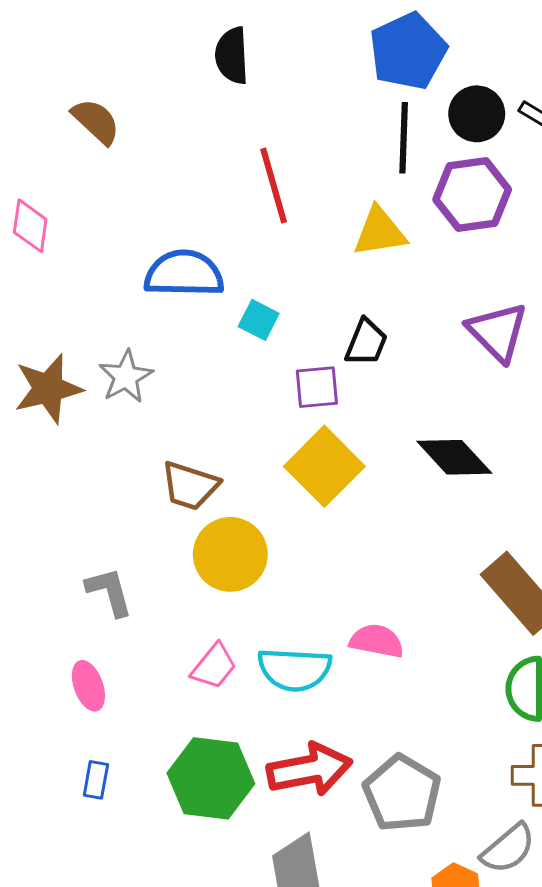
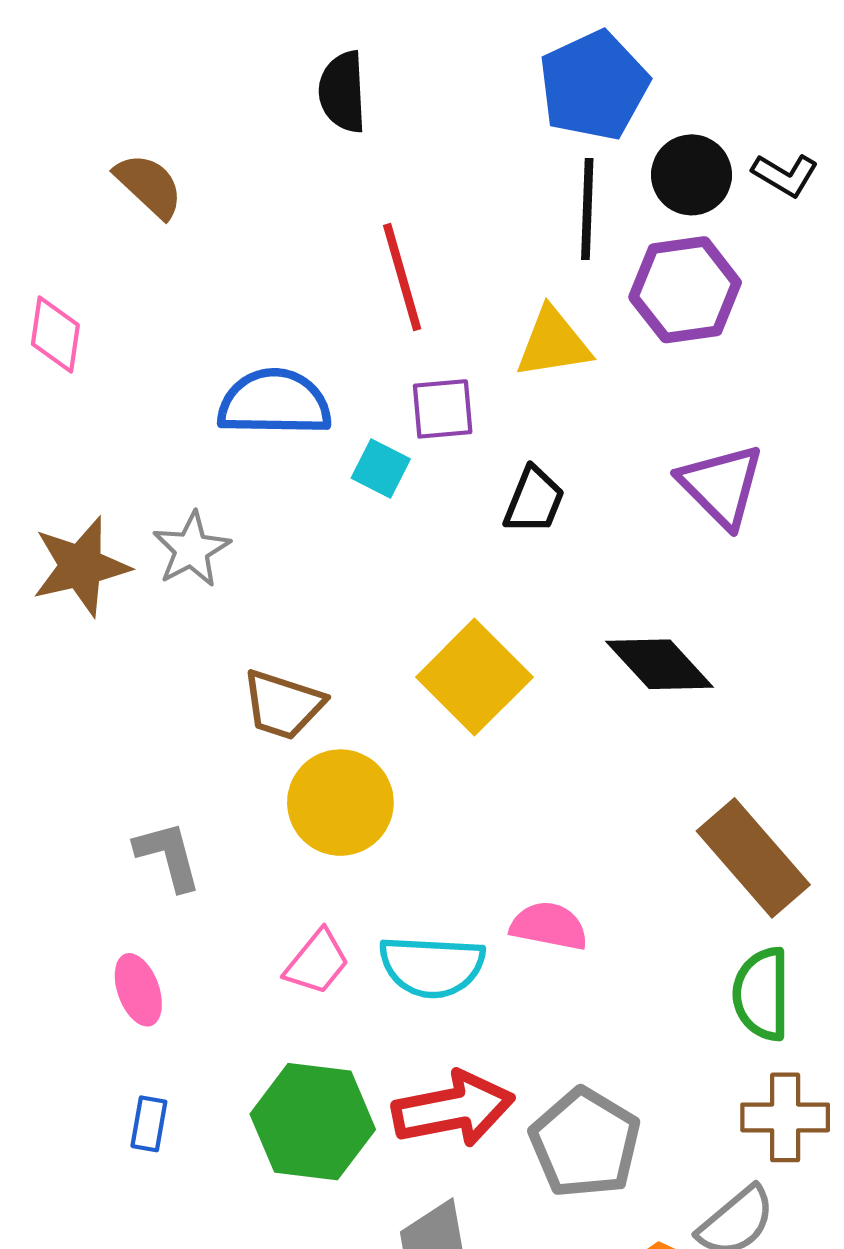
purple square: (317, 387) -> (443, 409), moved

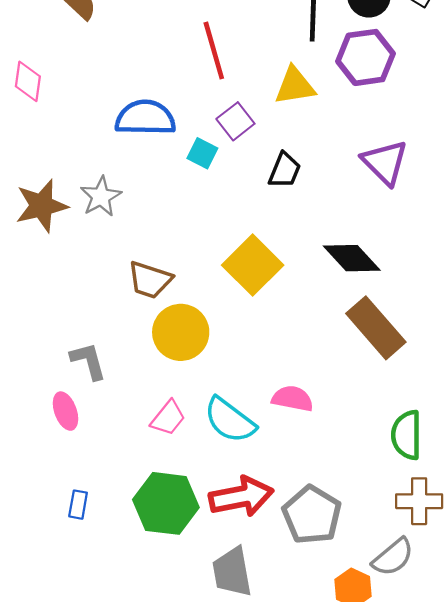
purple square: (443, 409) -> (235, 121), turned -33
brown rectangle: (753, 858) -> (376, 328), moved
cyan semicircle: (432, 966) -> (230, 420), turned 34
pink ellipse: (138, 990) -> (65, 411), moved

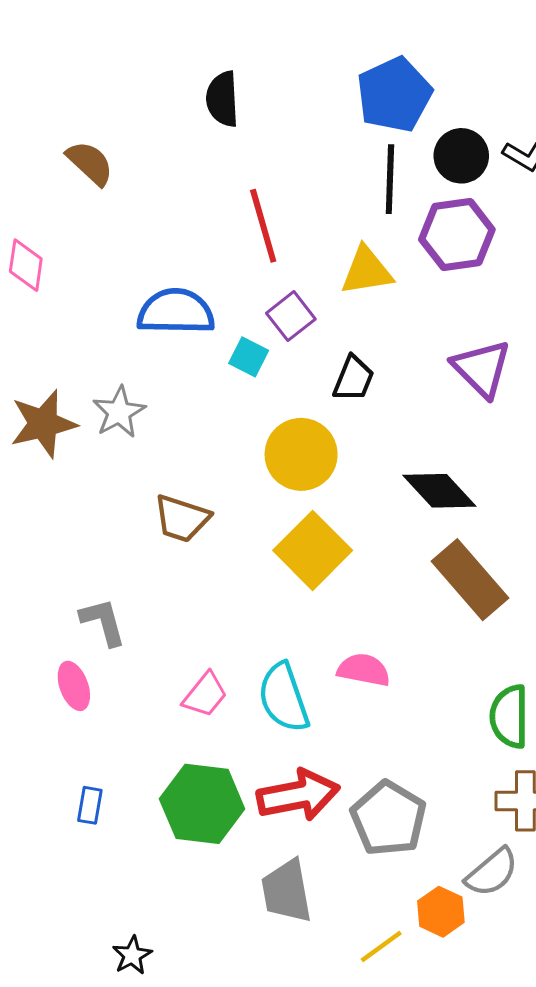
yellow square: (253, 265) -> (313, 550), moved
yellow circle: (181, 332) -> (301, 454), moved
cyan semicircle: (230, 420) -> (284, 698), turned 34

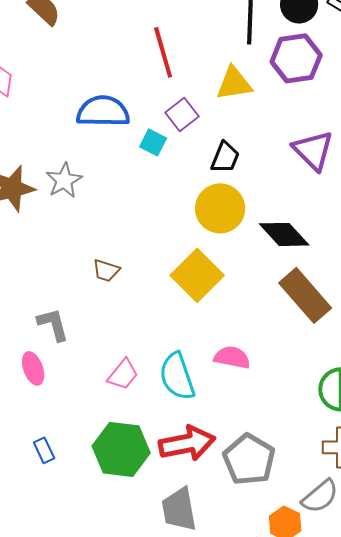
yellow circle: (301, 454) -> (220, 208), moved
brown trapezoid: (182, 518) -> (106, 270), moved, size x0.7
blue rectangle: (90, 805) -> (44, 450), turned -35

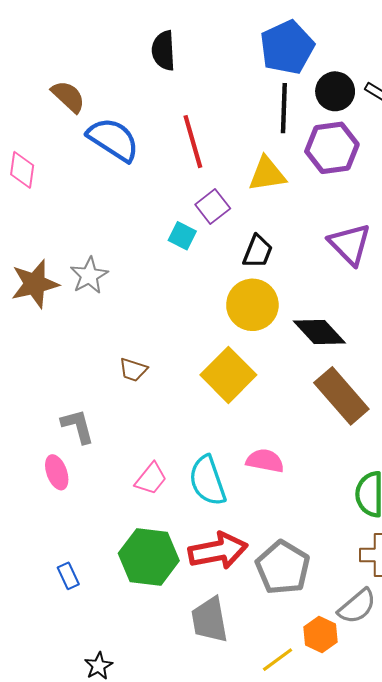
blue semicircle: (103, 111) -> (113, 139), moved, turned 32
blue rectangle: (44, 450) -> (68, 576), moved

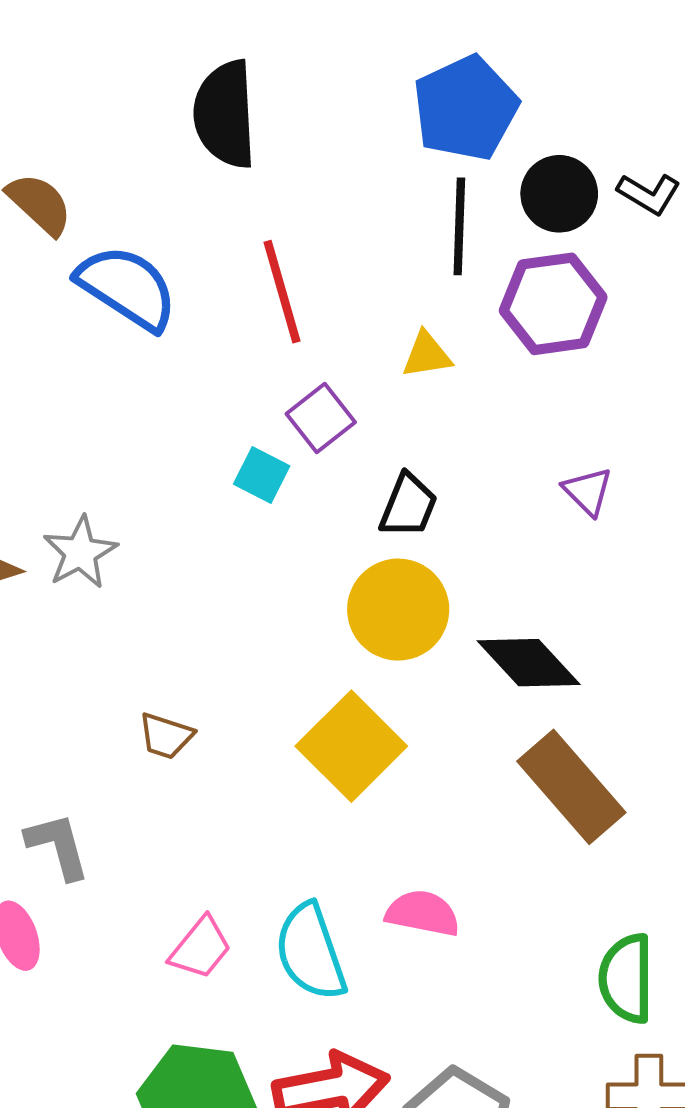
black semicircle: (163, 51) -> (225, 114), size x1.4
yellow triangle: (267, 174) -> (427, 355), size x0.7
purple triangle: (350, 244) -> (588, 491), size x0.6

